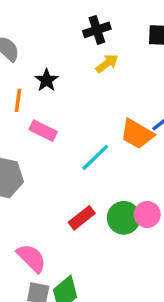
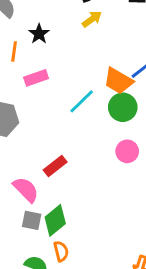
pink rectangle: (43, 131) -> (36, 78), turned -45
red rectangle: (82, 218) -> (55, 166), moved
green circle: (124, 218) -> (123, 107), moved

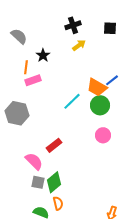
pink rectangle: (36, 78) -> (33, 80), moved

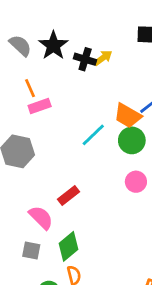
black cross: (73, 25) -> (85, 59), moved, turned 35
black star: (43, 55) -> (53, 45), moved, size x1.5
orange line: (26, 67) -> (30, 88), turned -32
gray square: (38, 182) -> (31, 251), moved

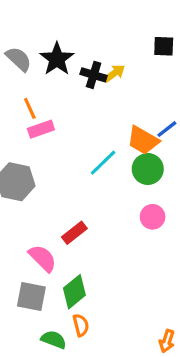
gray square: (31, 251) -> (31, 296), size x1.4

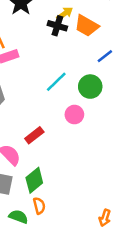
black cross: (94, 75) -> (57, 26), moved
orange trapezoid: (143, 140) -> (87, 26), moved
pink circle: (153, 217) -> (74, 115), moved

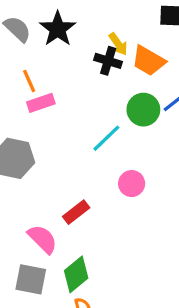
yellow arrow: (65, 14) -> (118, 44), turned 91
green circle: (90, 87) -> (143, 110), moved

